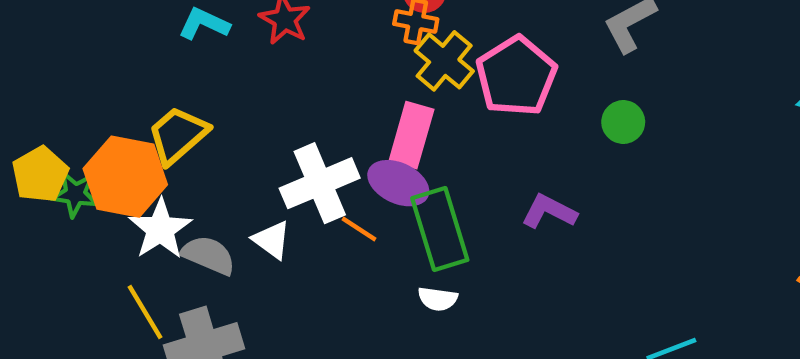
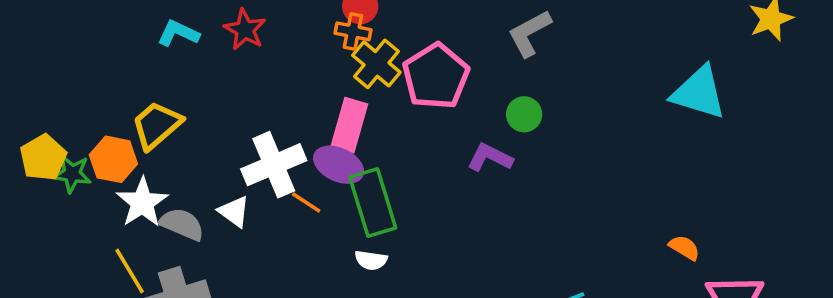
orange hexagon: (125, 177) -> (113, 159), size x0.7
purple L-shape: (549, 212) -> (490, 158), moved

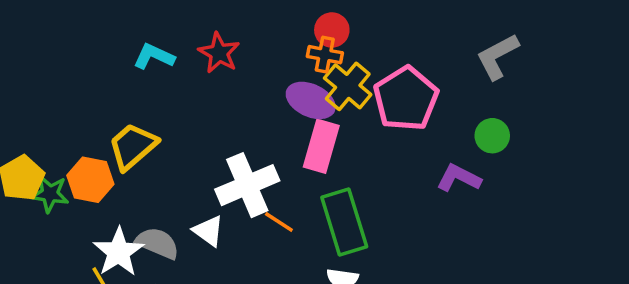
purple ellipse: (339, 165) -> (311, 100), moved
white star: (142, 203) -> (119, 252), moved

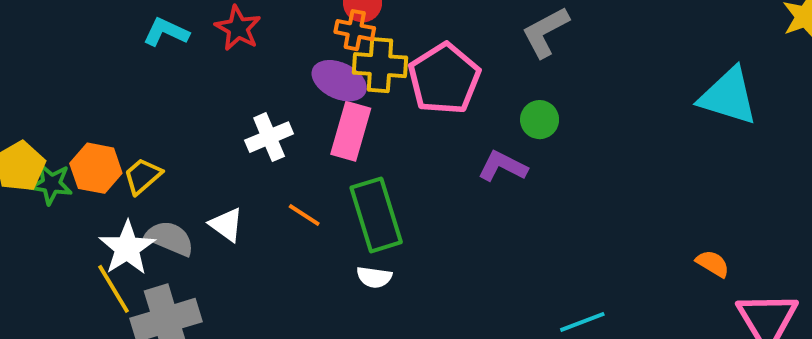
yellow cross: (348, 86) -> (380, 65), turned -36
yellow trapezoid: (133, 146) -> (143, 176), moved, size x0.7
white cross: (247, 185) -> (269, 137), moved, size x0.7

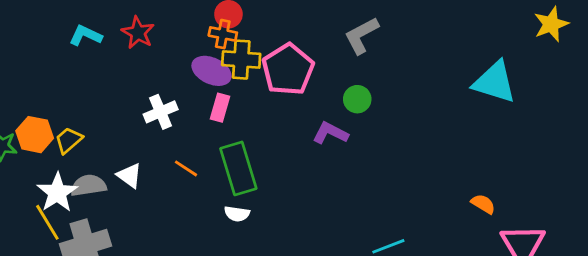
pink rectangle: (351, 131) -> (220, 108), size x0.7
gray semicircle: (170, 238) -> (88, 185), turned -32

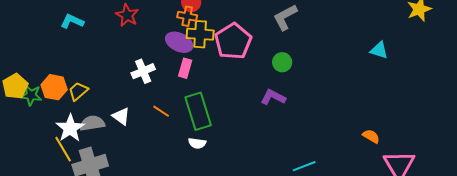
cyan L-shape: (86, 35) -> (72, 21), moved
cyan triangle: (494, 82) -> (379, 50), size x0.6
purple L-shape: (330, 133) -> (273, 97), moved

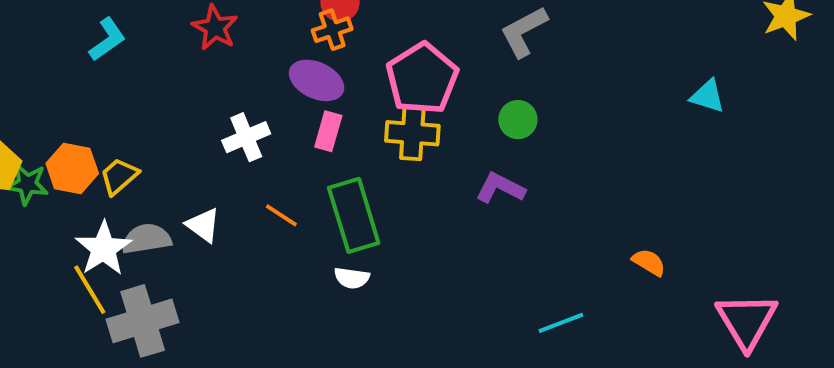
orange cross: (187, 16) -> (332, 30), turned -30
cyan L-shape: (72, 21) -> (107, 39), turned 120
yellow cross: (200, 34) -> (412, 133), moved
orange semicircle: (371, 136) -> (649, 262), moved

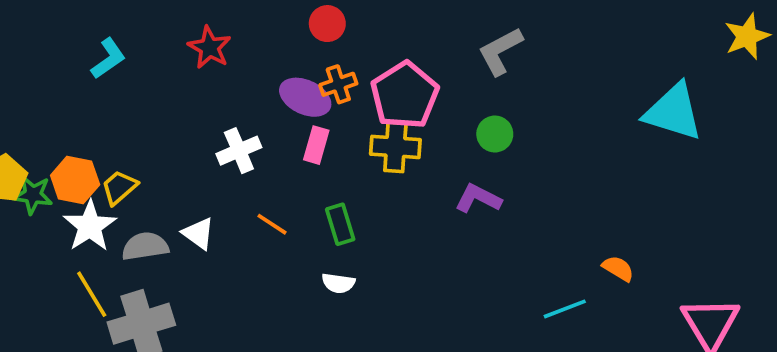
orange cross: (332, 30) -> (338, 84), moved
cyan triangle: (708, 96) -> (673, 112), size x1.8
green rectangle: (354, 215) -> (340, 224), size x0.6
white star: (103, 249) -> (90, 226), moved
cyan line: (561, 323) -> (565, 309), moved

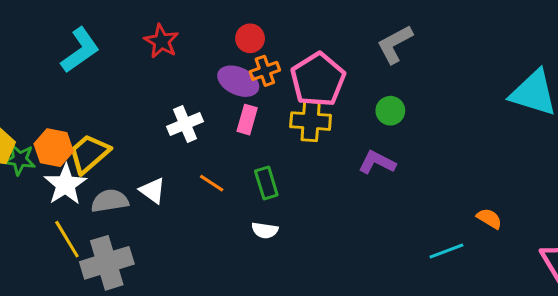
red circle: (327, 24) -> (250, 38), moved
cyan L-shape: (108, 59) -> (80, 50), size x1.4
yellow trapezoid: (119, 187) -> (89, 154), size x1.4

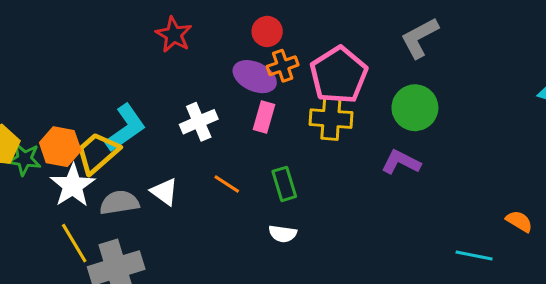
cyan L-shape: (80, 50) -> (126, 128), moved
green circle: (390, 111) -> (415, 108), size x1.5
cyan line: (446, 251) -> (474, 256), turned 32

